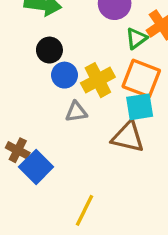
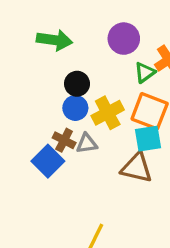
black circle: (49, 50) -> (77, 84), moved
brown cross: (18, 150) -> (64, 140), moved
blue square: (36, 167) -> (48, 161), moved

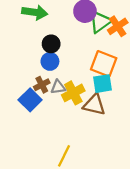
green triangle: (145, 72) -> (100, 22), moved, size x1.5
yellow cross: (108, 113) -> (73, 93), moved
brown cross: (64, 140) -> (42, 85), turned 35

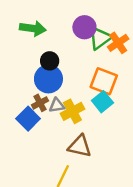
blue circle: (50, 61) -> (48, 79), size x1.5
cyan square: (102, 84) -> (102, 102), turned -30
brown triangle: (94, 105) -> (80, 146), moved

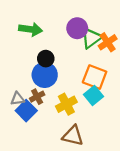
gray triangle: (57, 105) -> (18, 99), moved

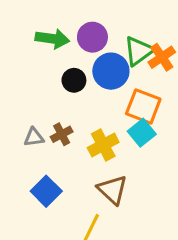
purple circle: (77, 28) -> (92, 37), moved
blue circle: (45, 75) -> (111, 71), moved
blue square: (26, 111) -> (46, 191), moved
brown triangle: (73, 136) -> (112, 190), turned 30

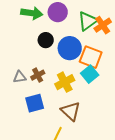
blue circle: (111, 71) -> (70, 48), moved
blue square: (46, 191) -> (35, 103), moved, turned 30

